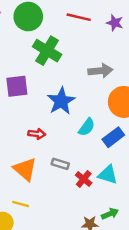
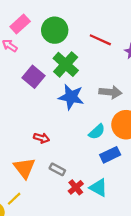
purple square: (17, 86) -> (34, 77), moved, turned 35
blue star: (61, 101) -> (71, 97), moved, turned 30
cyan semicircle: (87, 127) -> (97, 132), moved
yellow line: (21, 204) -> (14, 199), turned -70

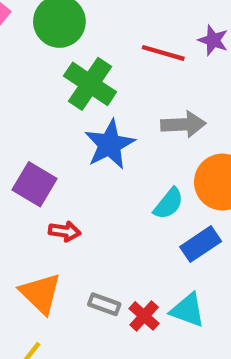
red line: (100, 40) -> (163, 53), moved
purple square: (34, 77) -> (34, 184), moved
blue star: (71, 97) -> (110, 144), turned -30
gray rectangle: (57, 169) -> (104, 304), moved

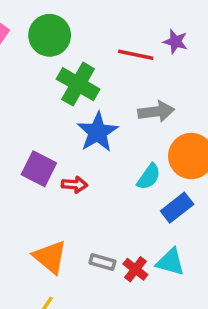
red arrow: (65, 231) -> (75, 185), moved

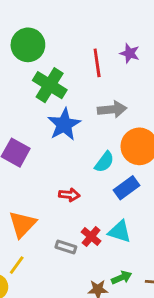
red line: (136, 55) -> (97, 63), turned 68
red arrow: (75, 185) -> (69, 195), moved
orange triangle: (50, 257) -> (22, 224), turned 32
gray rectangle: (102, 262) -> (66, 247), moved

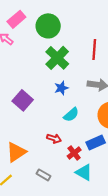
blue star: (64, 124) -> (61, 88), size x0.6
cyan semicircle: (104, 162) -> (71, 115), moved
red cross: (91, 236) -> (74, 153), moved

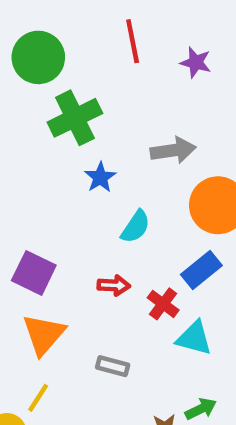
red line: (94, 49) -> (133, 41), moved
green cross: (57, 58) -> (75, 118), turned 35
purple square: (23, 100) -> (34, 273), moved

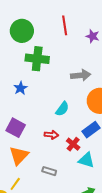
green cross: (75, 118) -> (37, 59), turned 30
blue star: (100, 177) -> (20, 88), moved

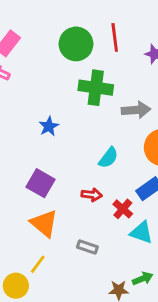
green circle: (22, 31) -> (76, 44), moved
green cross: (37, 59) -> (96, 88), moved
orange triangle: (19, 155) -> (44, 223), turned -35

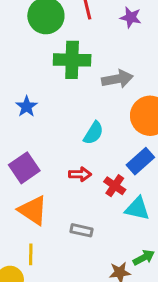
purple square: (40, 183) -> (24, 168), turned 32
yellow line: (38, 264) -> (31, 254), turned -30

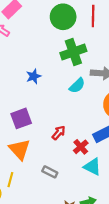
green cross: (72, 60) -> (73, 52), turned -35
cyan semicircle: (94, 133) -> (77, 86), moved
red arrow: (80, 174) -> (59, 133), turned -64

